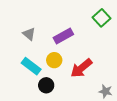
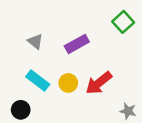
yellow circle: (54, 60) -> (68, 83), moved
black circle: (46, 85) -> (21, 110), moved

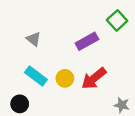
purple rectangle: (77, 44) -> (87, 41), moved

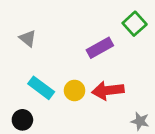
gray triangle: (34, 39) -> (28, 38), moved
red arrow: (94, 78) -> (108, 90), turned 32

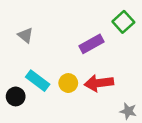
black circle: (22, 120) -> (16, 96), moved

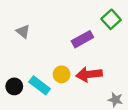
cyan rectangle: (38, 81) -> (40, 85), moved

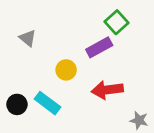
green square: (111, 19) -> (116, 22), moved
yellow circle: (62, 74) -> (66, 70), moved

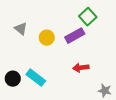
yellow circle: (66, 70) -> (47, 38), moved
red arrow: (107, 90) -> (81, 68), size x0.7

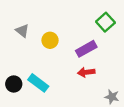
green square: (88, 17) -> (105, 22), moved
purple rectangle: (75, 36) -> (86, 49), moved

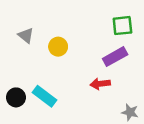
green square: (105, 22) -> (122, 26), turned 36
purple rectangle: (86, 49) -> (115, 57), moved

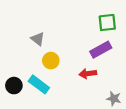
gray triangle: (26, 35) -> (38, 39), moved
yellow circle: (58, 47) -> (51, 61), moved

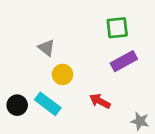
green square: (107, 23) -> (117, 28), moved
red arrow: (88, 74) -> (100, 101), moved, turned 35

